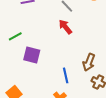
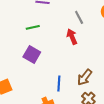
green line: (15, 36) -> (33, 27), moved

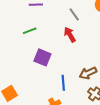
purple square: (32, 54) -> (42, 57), moved
brown arrow: (85, 77) -> (88, 73), turned 36

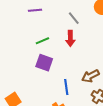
green line: (30, 31) -> (42, 41), moved
red arrow: (70, 35) -> (70, 38), turned -147

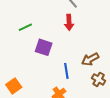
green line: (42, 41) -> (25, 27), moved

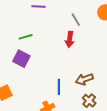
purple square: (44, 47) -> (21, 59), moved

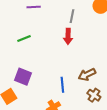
gray line: (76, 20) -> (72, 16), turned 48
purple square: (21, 59) -> (23, 77), moved

